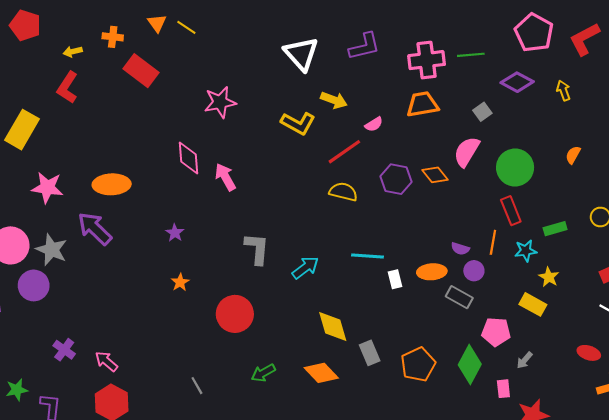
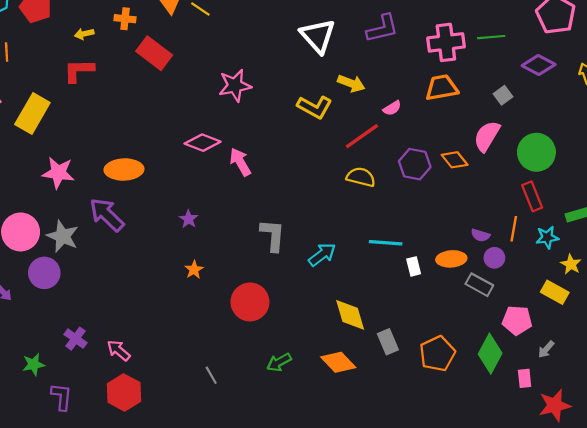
red L-shape: (67, 87) -> (79, 70), turned 56
pink diamond: (188, 158) -> (203, 143), turned -64
green star: (17, 390) -> (34, 364), moved

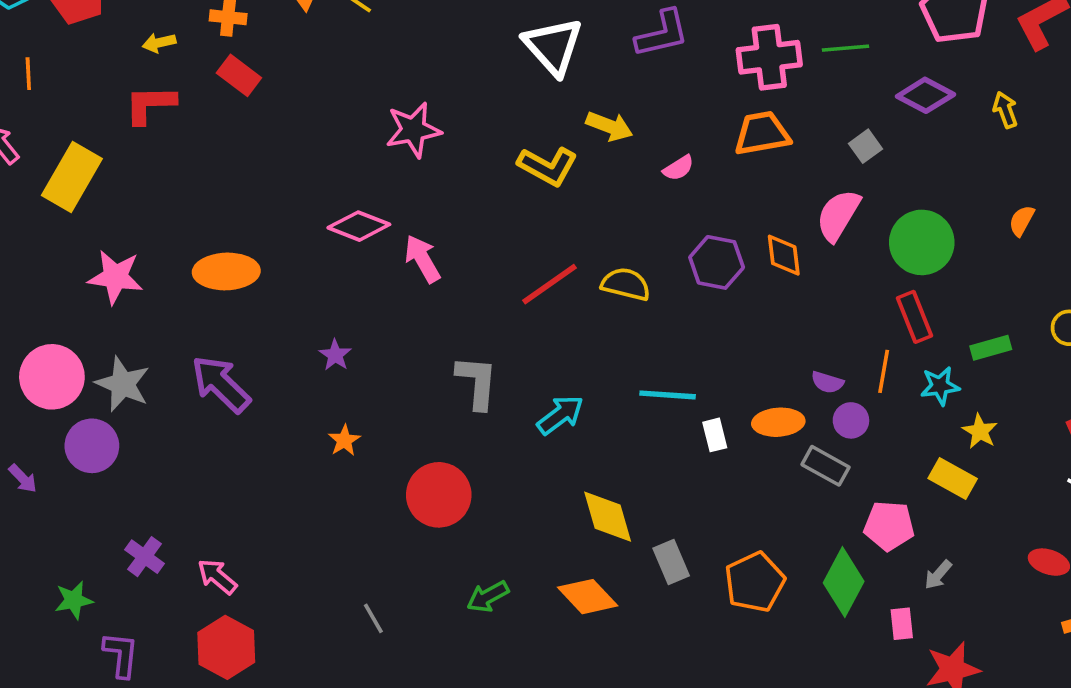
red rectangle: (154, 53) -> (239, 75), moved, size x0.7
red line: (362, 136) -> (550, 284), moved
orange diamond: (455, 160) -> (784, 255), turned 32
purple arrow: (107, 215) -> (221, 384), moved

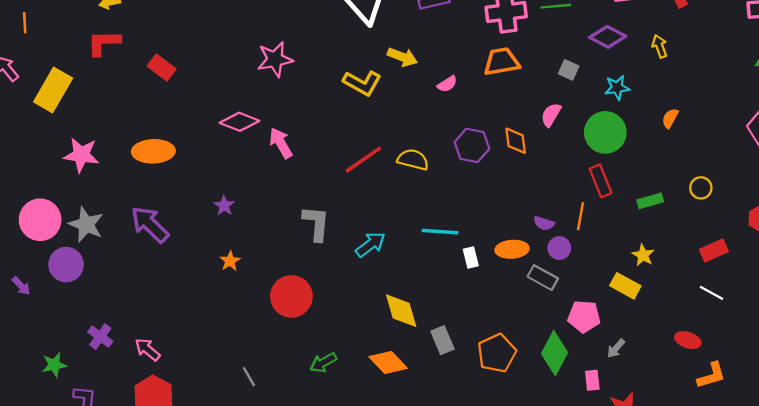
red rectangle: (239, 75) -> (162, 68), moved
gray square: (865, 146) -> (569, 70), turned -30
pink semicircle: (838, 215) -> (551, 115), size x0.7
cyan star: (940, 386) -> (617, 88), moved

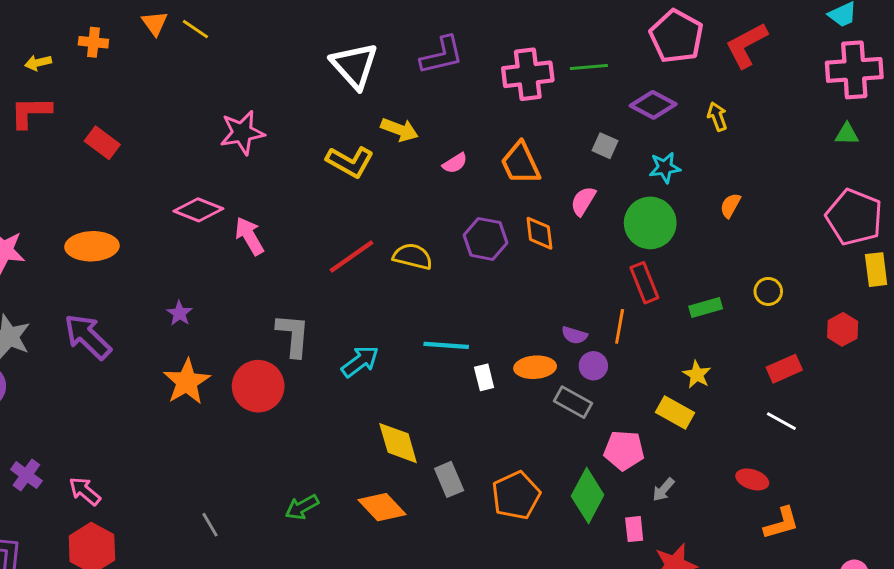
orange trapezoid: (501, 62) -> (520, 163), moved, turned -105
orange star: (230, 261) -> (187, 382), size x1.8
red circle: (291, 296) -> (258, 386), moved

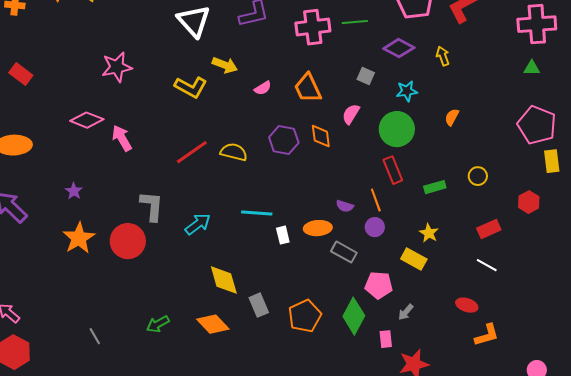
orange line: (620, 326) -> (376, 200), turned -30
purple circle: (593, 366) -> (375, 227), moved

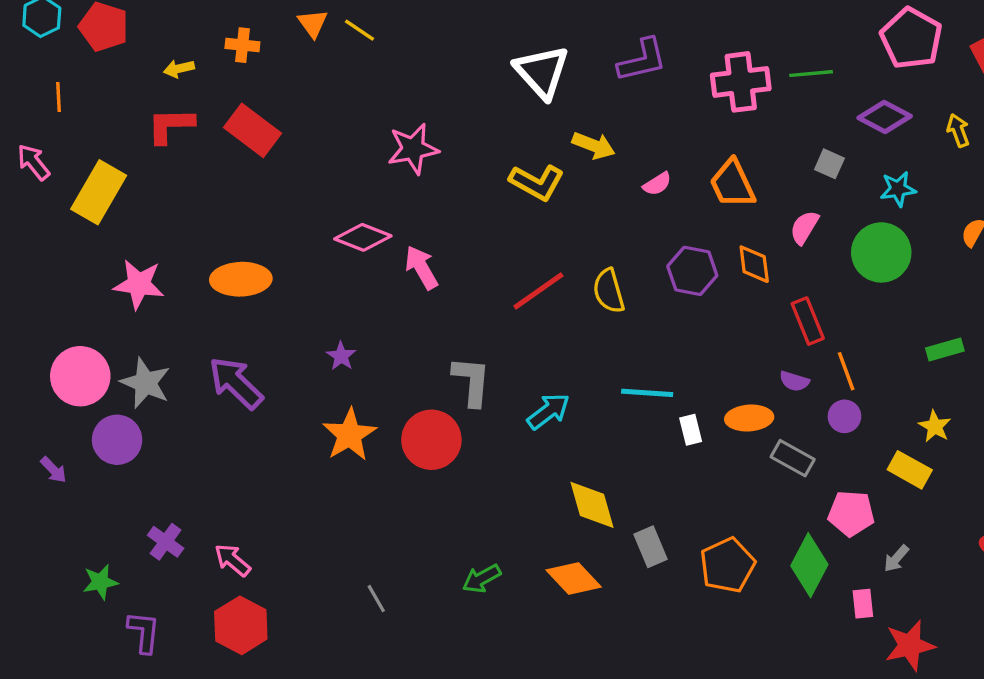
red rectangle: (21, 74) -> (253, 130), moved, size x1.4
yellow semicircle: (234, 152) -> (609, 291), turned -120
red rectangle: (393, 170) -> (808, 321), moved

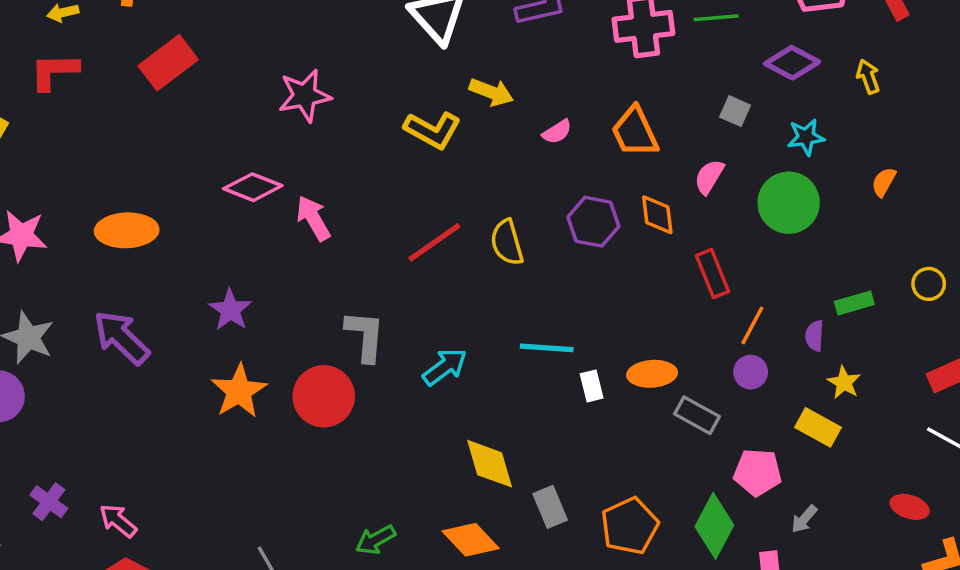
red rectangle: (253, 130) -> (168, 63), moved, turned -74
purple star: (341, 356) -> (230, 310), size x1.4
orange line: (846, 371) -> (752, 325), turned 48
purple semicircle: (794, 381) -> (815, 336), moved, turned 76

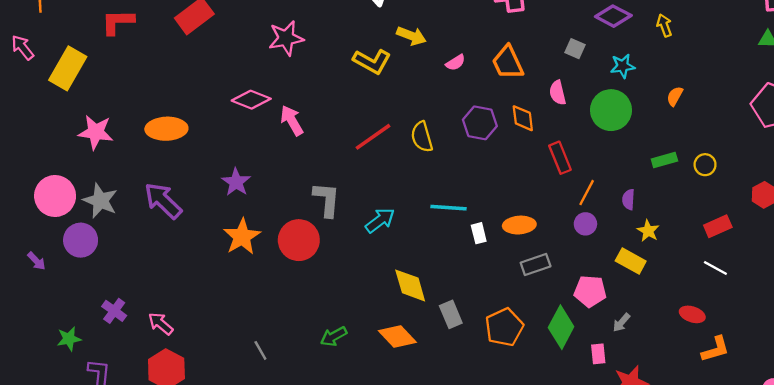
pink semicircle: (709, 177) -> (558, 93), turned -45
green rectangle: (854, 303) -> (664, 160), moved
gray rectangle: (697, 415) -> (536, 264), moved, turned -48

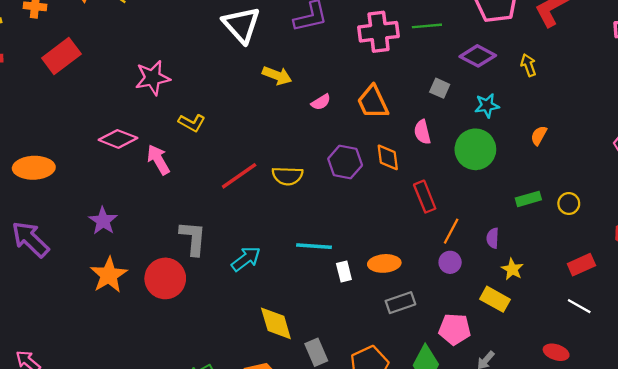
yellow L-shape: (372, 61) -> (192, 123), moved, size x0.7
yellow semicircle: (422, 137) -> (287, 176), turned -72

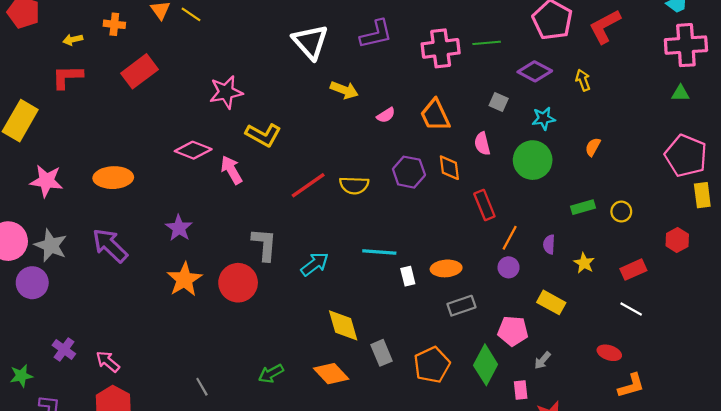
yellow L-shape: (192, 123) -> (263, 135), size x1.4
yellow star: (512, 269) -> (584, 263), moved

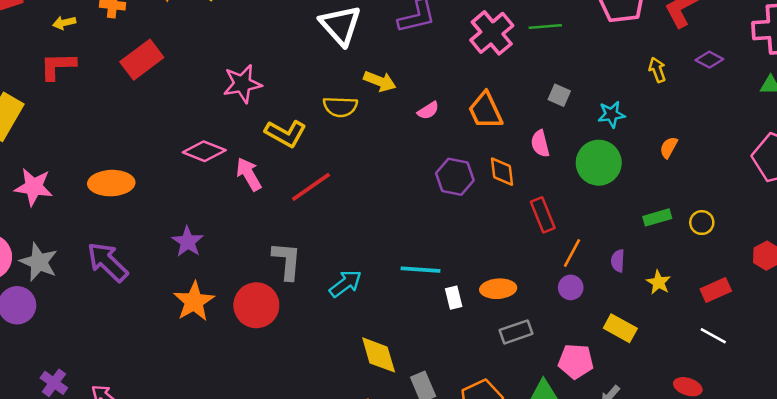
pink cross: (441, 48) -> (492, 33), turned -33
purple diamond: (535, 71) -> (709, 60), moved, size x0.7
red line: (308, 185) -> (311, 187), moved
yellow semicircle: (354, 185) -> (340, 107), moved

